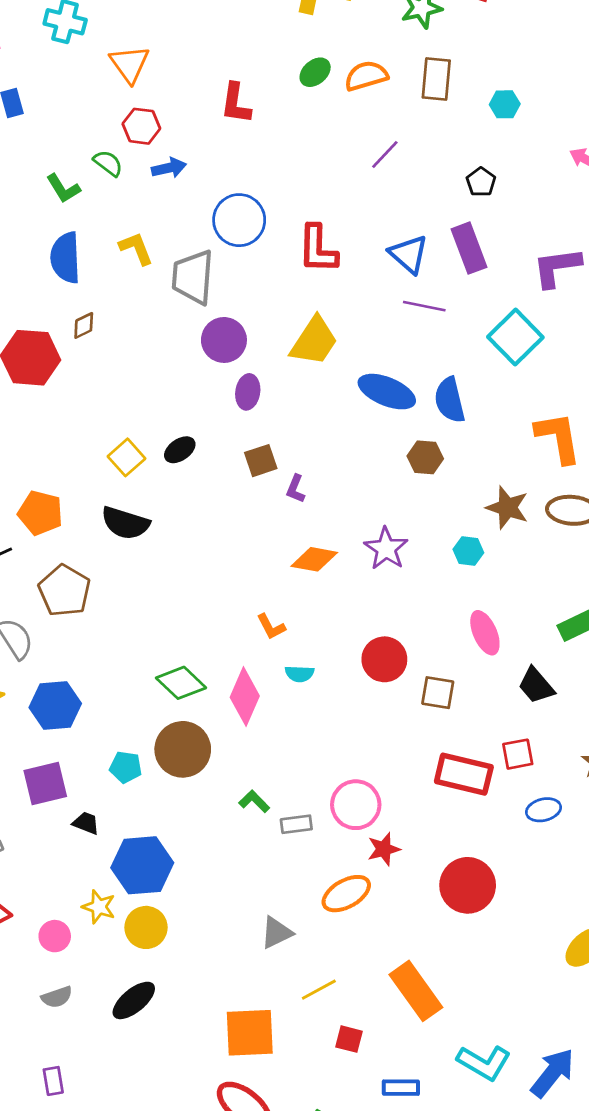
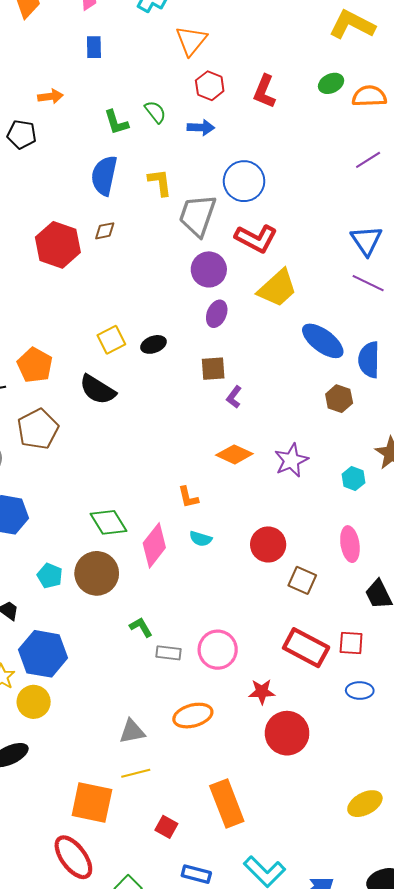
red hexagon: (141, 126) -> (210, 86), moved
red L-shape: (318, 249) -> (256, 238), moved, turned -78
red star: (384, 849) -> (262, 692), moved
yellow line: (319, 990) -> (136, 773), moved

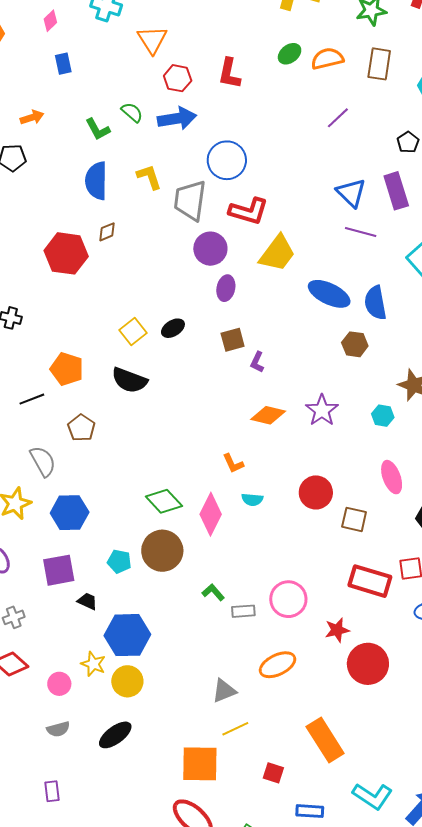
blue arrow: (201, 127) -> (177, 118), size x1.5
brown pentagon: (38, 429) -> (81, 428), size x0.7

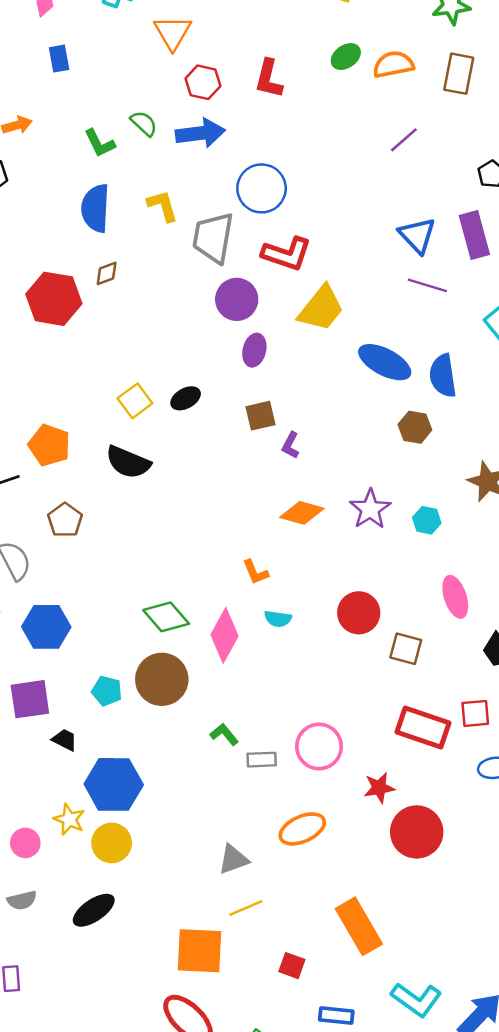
cyan hexagon: (383, 416) -> (427, 520), moved

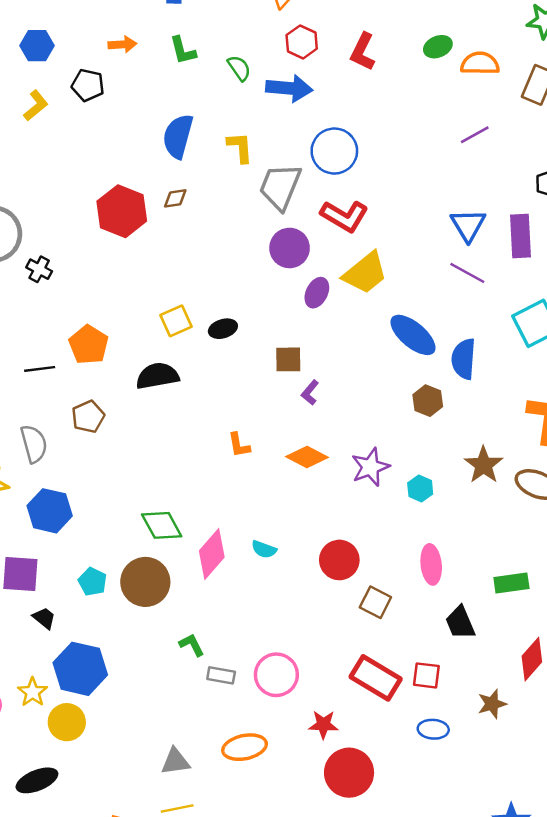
green L-shape: (100, 143) -> (183, 50), moved
purple ellipse: (254, 350) -> (317, 293), moved
black semicircle: (128, 462) -> (157, 376), turned 135
orange L-shape: (255, 572) -> (239, 445), moved

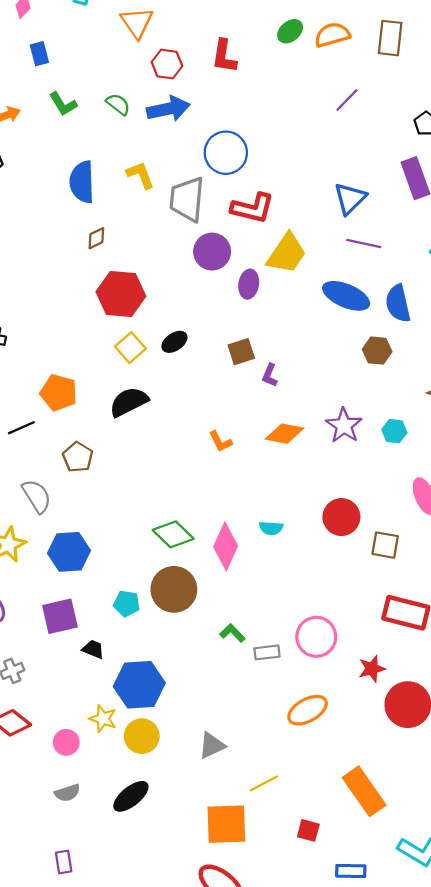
red hexagon: (122, 211) -> (121, 294), moved
blue triangle: (468, 225) -> (350, 198), moved, turned 33
purple line: (467, 273) -> (364, 244), moved
gray triangle: (175, 761) -> (212, 745), moved

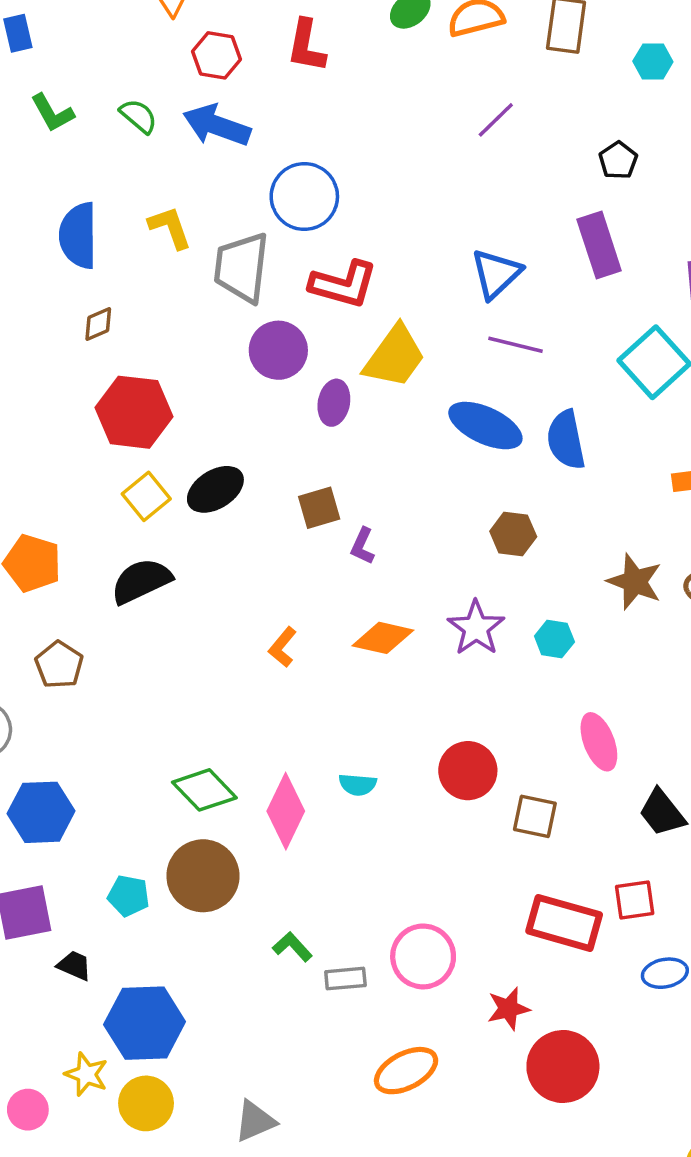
blue arrow: (168, 109) -> (217, 125), turned -150
black ellipse: (174, 342) -> (215, 489), size x1.4
brown hexagon: (377, 351) -> (513, 534), moved
orange L-shape: (220, 441) -> (283, 647), turned 65

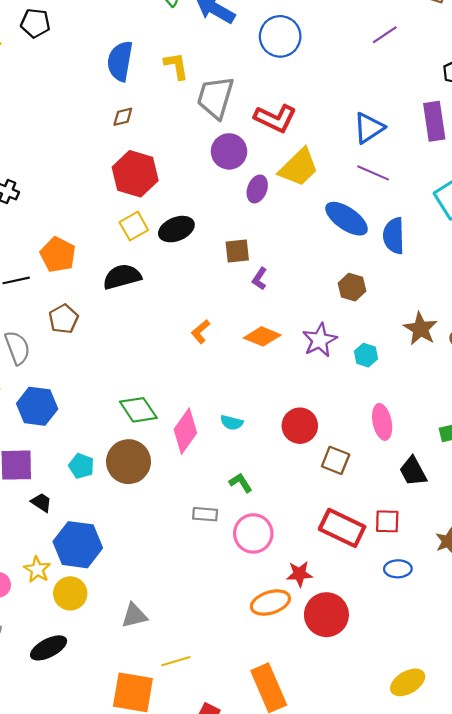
blue circle: (304, 196) -> (280, 36), moved
green L-shape: (292, 947) -> (241, 483), moved
gray rectangle: (345, 979) -> (205, 514), moved
orange ellipse: (406, 1071) -> (270, 603), moved

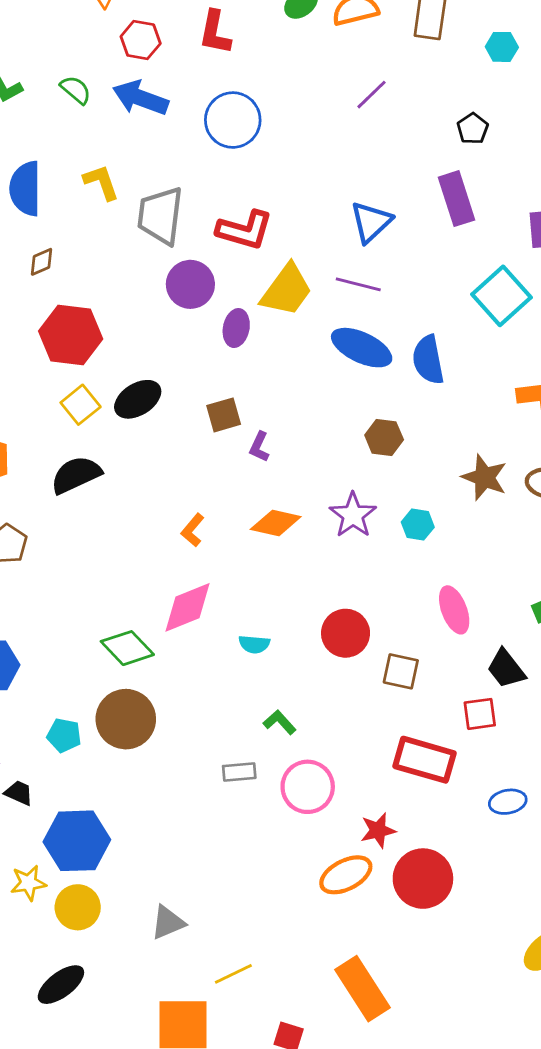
purple line: (373, 173) -> (358, 284), moved
pink diamond: (185, 431) -> (188, 607), moved, turned 42
red square: (387, 521) -> (480, 714), moved
yellow star: (37, 570) -> (28, 883), turned -30

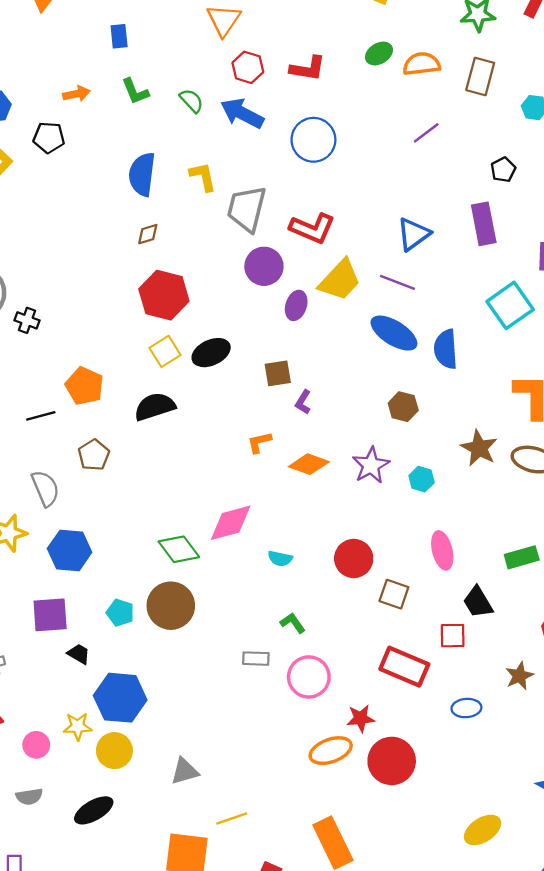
red L-shape: (215, 32) -> (308, 68), turned -99
orange L-shape: (193, 530) -> (259, 442), moved, turned 30

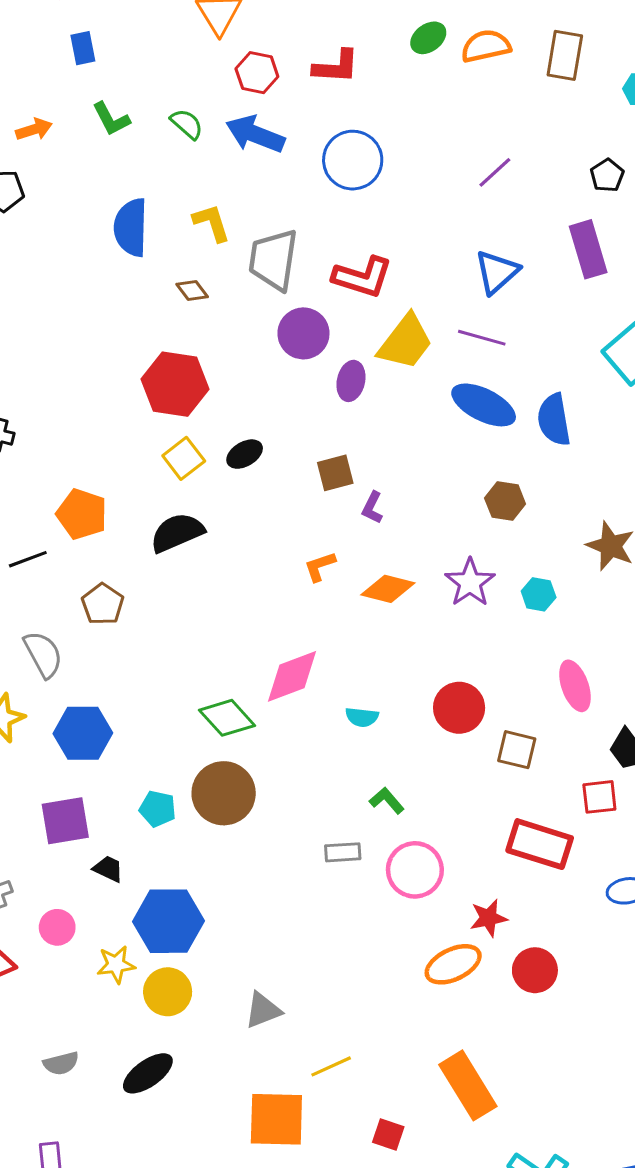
purple line: (426, 133) -> (495, 172), moved
brown diamond: (148, 234) -> (192, 290), moved, turned 75
black ellipse: (211, 353) -> (245, 454), size x0.7
pink circle: (36, 745) -> (57, 927), moved
red circle: (392, 761) -> (535, 970), size x0.7

